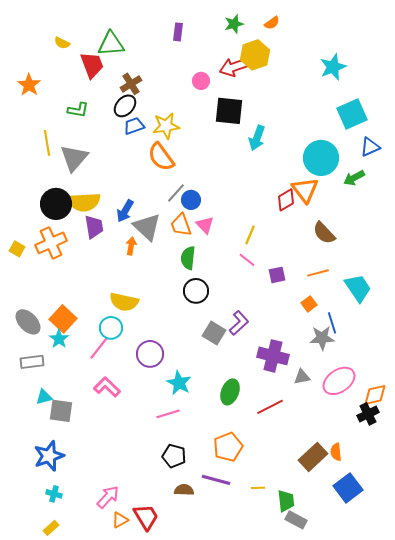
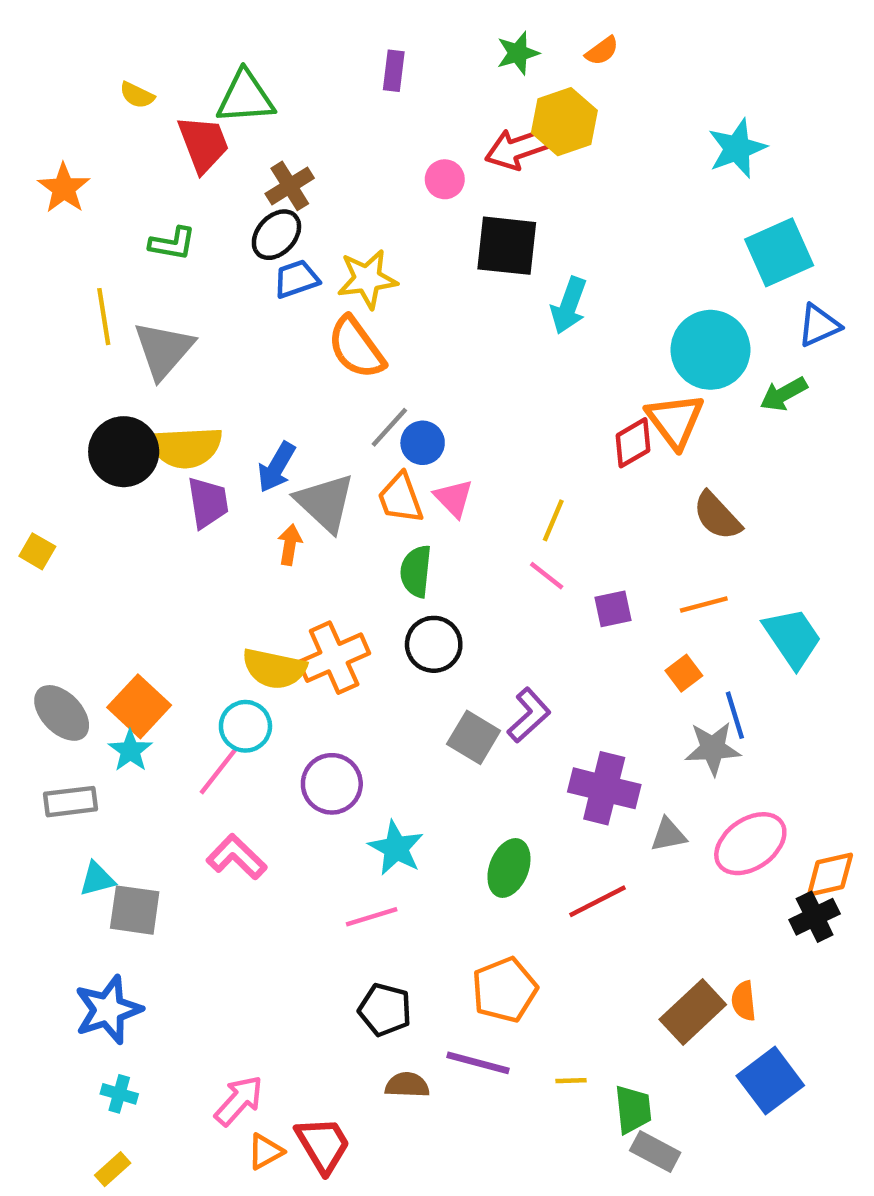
orange cross: (51, 243) -> (334, 658), moved

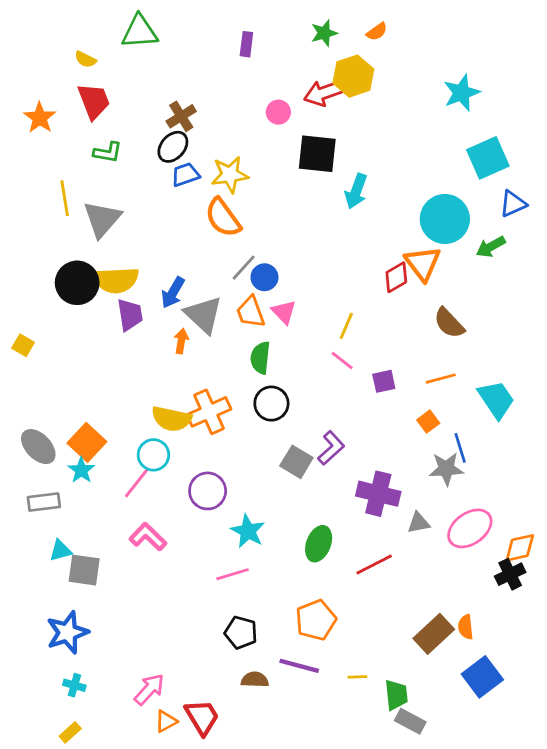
green triangle: (245, 97) -> (140, 32), moved
red trapezoid: (203, 144) -> (94, 101), moved

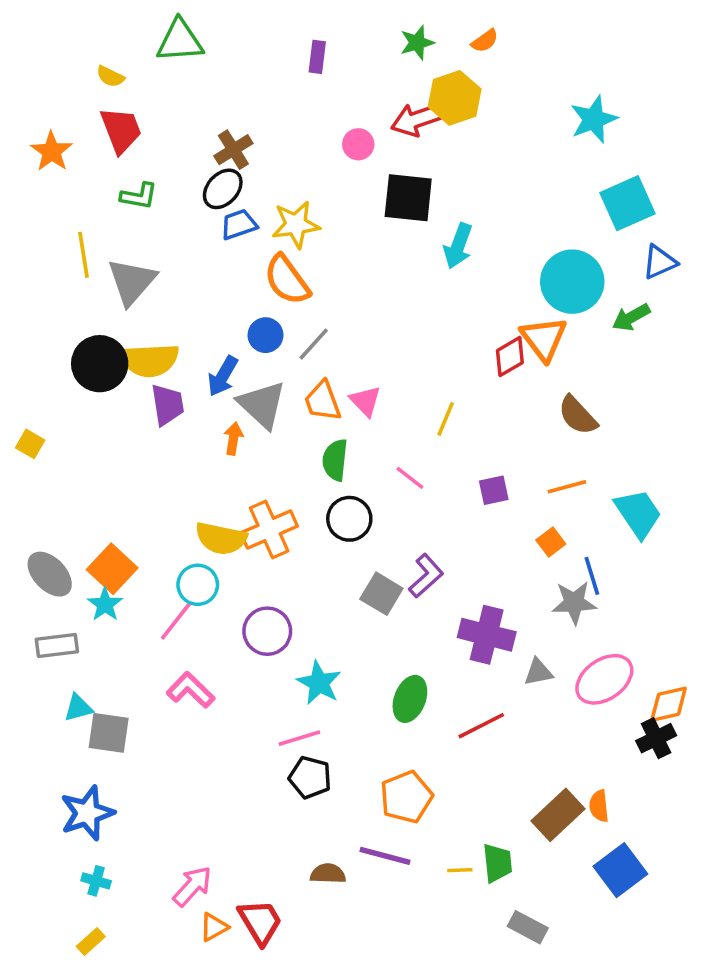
blue circle: (264, 277) -> (266, 335), moved
pink line: (342, 361) -> (410, 478), moved
black pentagon: (241, 632) -> (310, 777), moved
green trapezoid: (396, 695) -> (497, 863), moved

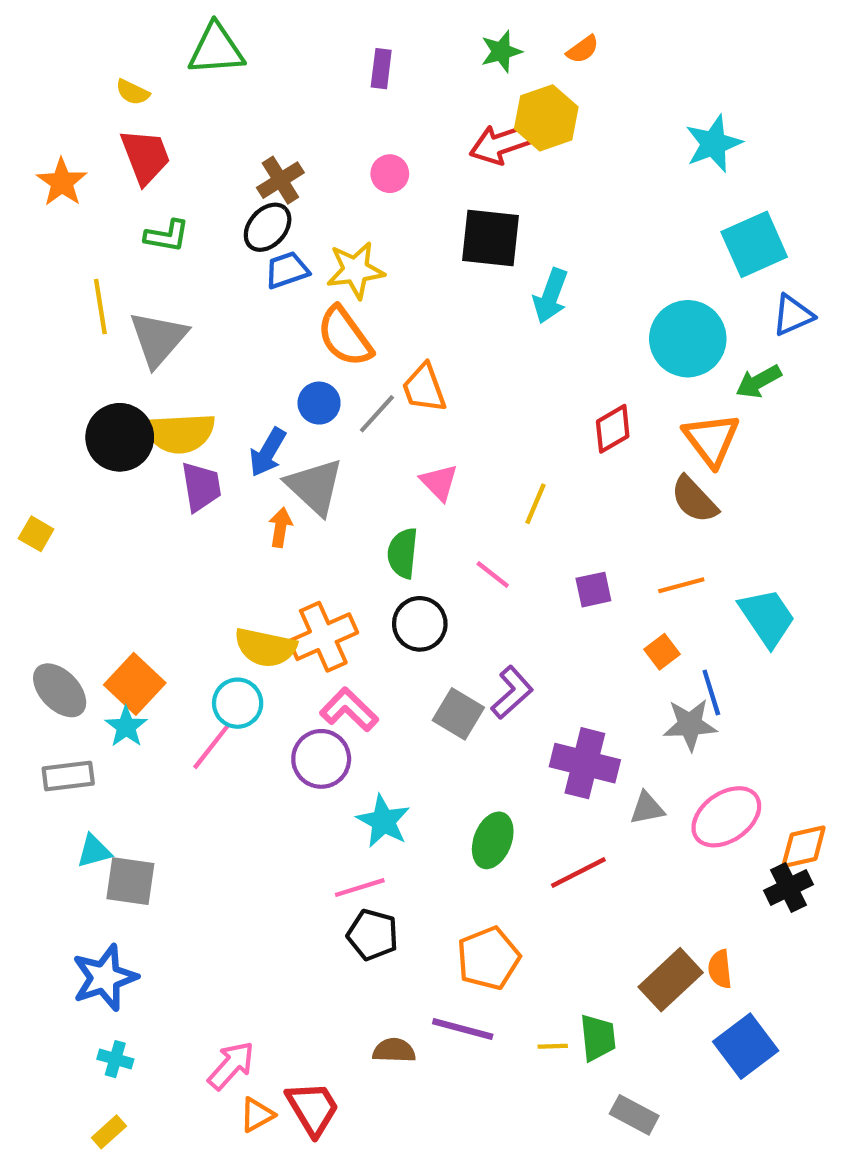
pink circle: (358, 144) -> (390, 174), moved
orange triangle: (544, 339) -> (711, 439), moved
orange trapezoid: (323, 401) -> (424, 388), moved
pink L-shape: (191, 690) -> (349, 710), moved

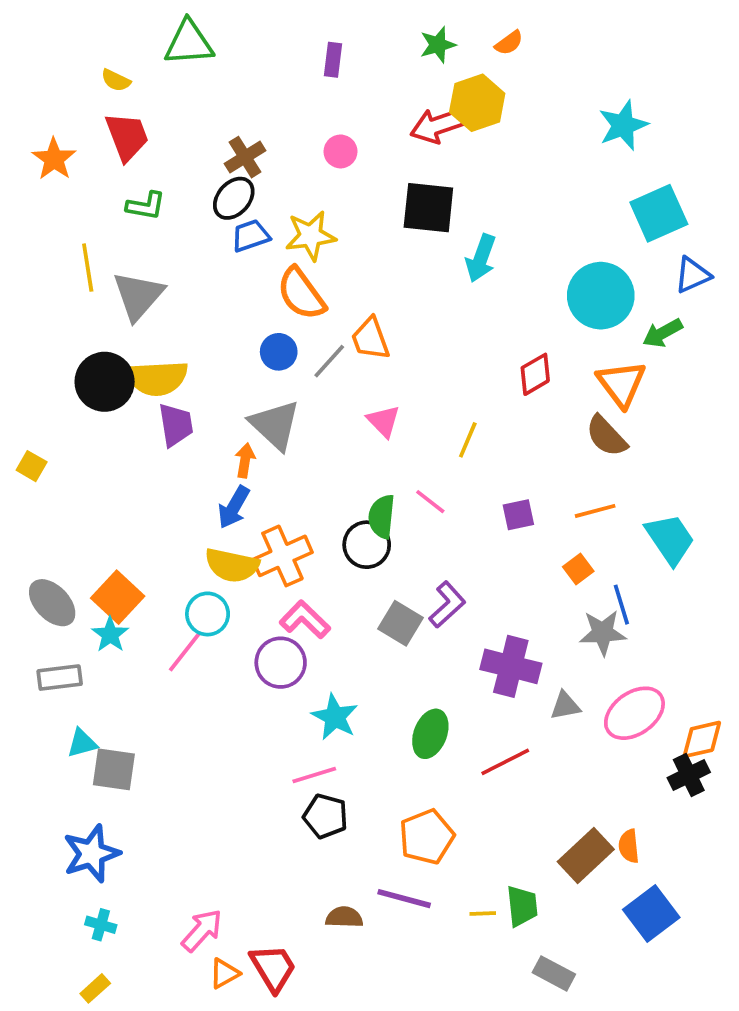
blue arrow: (268, 452) -> (234, 507), moved
green semicircle: (403, 553) -> (382, 517), moved

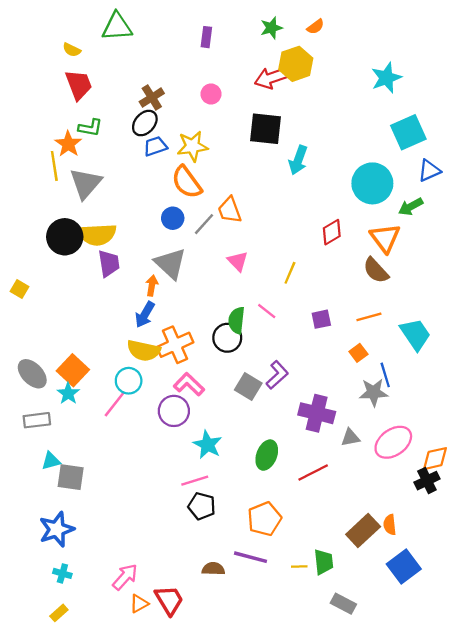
orange star: (54, 159) -> (68, 144), moved

